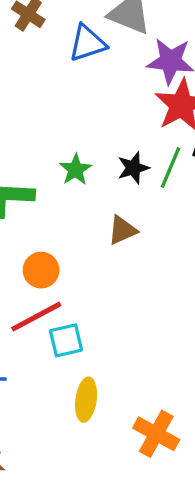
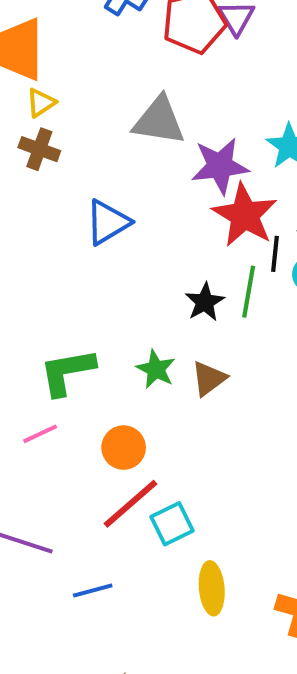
blue triangle: (87, 43) -> (108, 222), moved
green star: (76, 170) -> (156, 369), moved

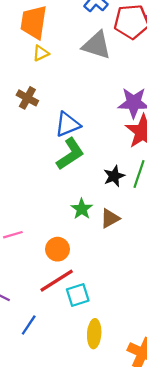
gray triangle: (159, 121) -> (97, 45), moved
brown cross: (39, 149) -> (27, 98), moved
green L-shape: (67, 372) -> (70, 154), moved, turned 148
blue line: (93, 590) -> (29, 325), turned -50

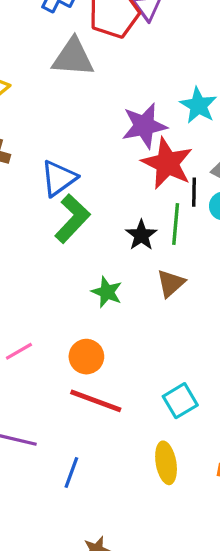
brown triangle: (110, 218) -> (171, 283), moved
red line: (57, 281) -> (96, 401), turned 66
cyan square: (78, 295) -> (180, 401), moved

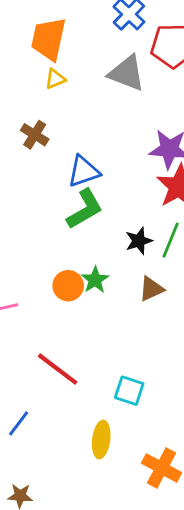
orange circle: (86, 357) -> (68, 286), moved
cyan square: (180, 401) -> (129, 391), turned 32

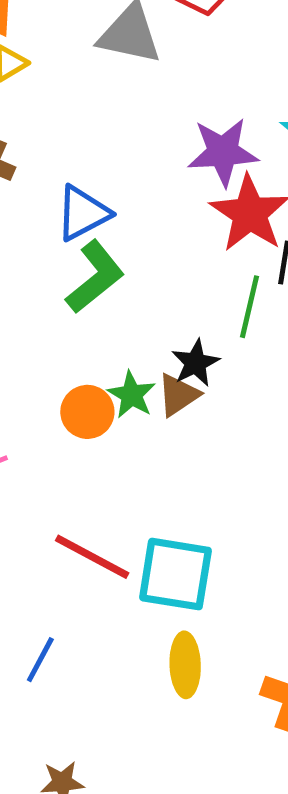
black star: (139, 241) -> (195, 363), moved
brown triangle: (151, 289) -> (178, 395), moved
cyan square: (129, 391) -> (175, 574), moved, size x1.5

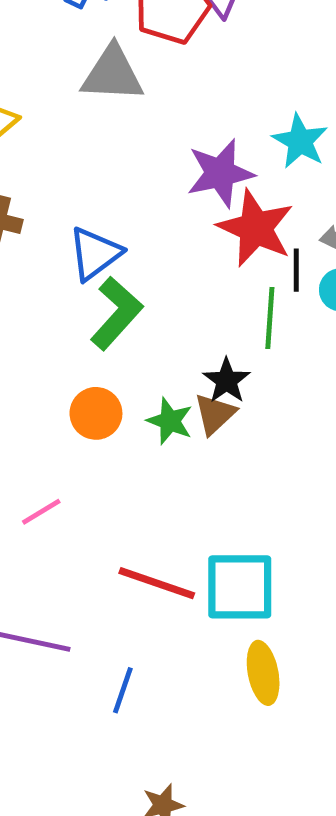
orange circle: (87, 412) -> (96, 413), moved

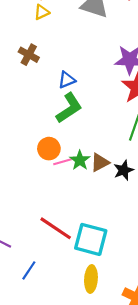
blue triangle: (95, 254) -> (67, 80), size x0.7
black star: (226, 381) -> (124, 170), moved
pink line: (41, 512) -> (63, 162), moved

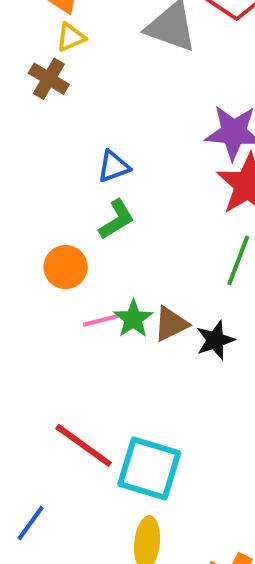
brown cross: (29, 55) -> (49, 79), moved
green L-shape: (69, 108) -> (117, 219), size x0.7
orange circle: (49, 149) -> (66, 267), moved

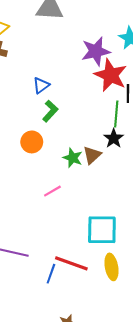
pink line: (101, 320) -> (52, 191), moved
black star: (215, 340) -> (114, 138), moved
red line: (84, 445) -> (71, 263), moved

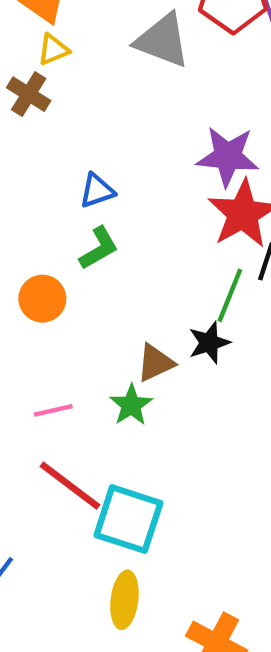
green star: (73, 158) -> (131, 405), moved
red line: (71, 263) -> (70, 486), moved

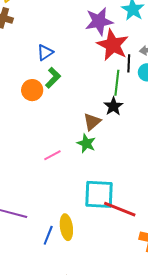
orange circle: (42, 299) -> (32, 90), moved
red line: (70, 486) -> (120, 209), moved
yellow ellipse: (124, 600) -> (66, 227), moved

